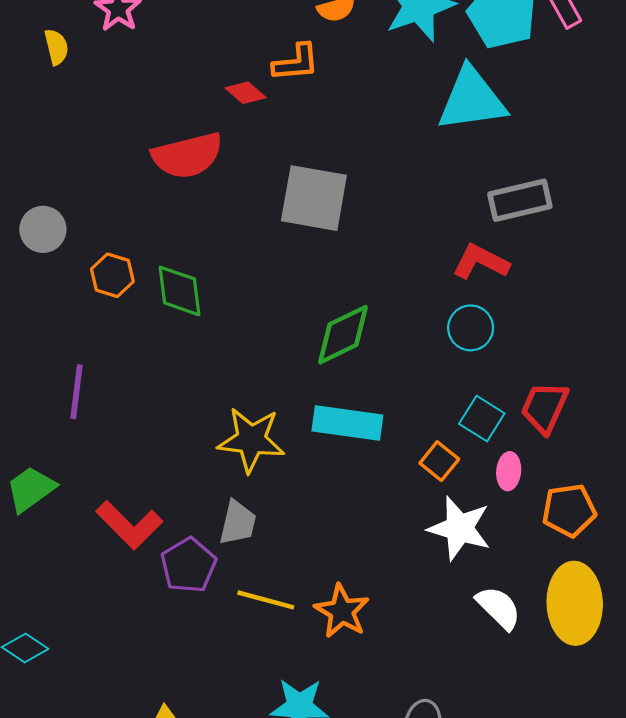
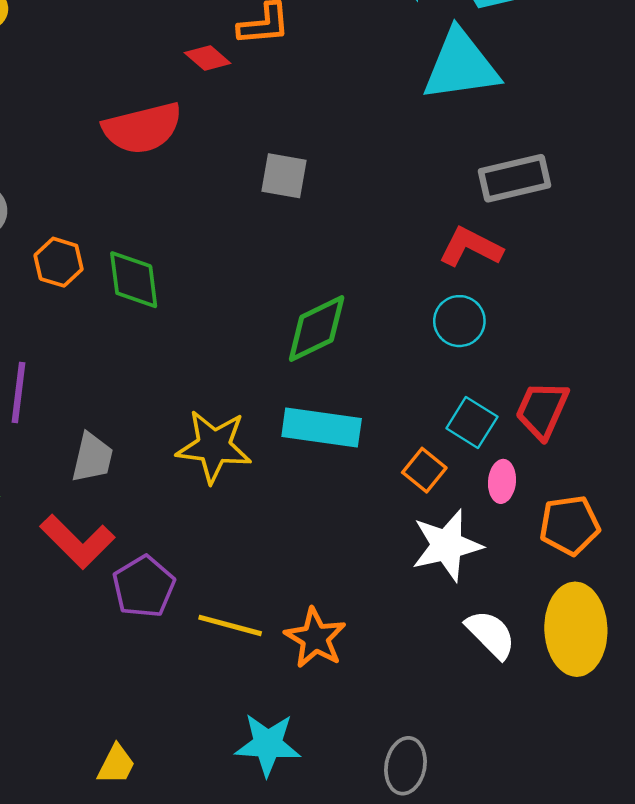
gray square: (314, 198) -> (284, 176), size x0.6
gray trapezoid: (238, 523) -> (92, 458), moved
white star: (459, 528) -> (447, 545), turned -30

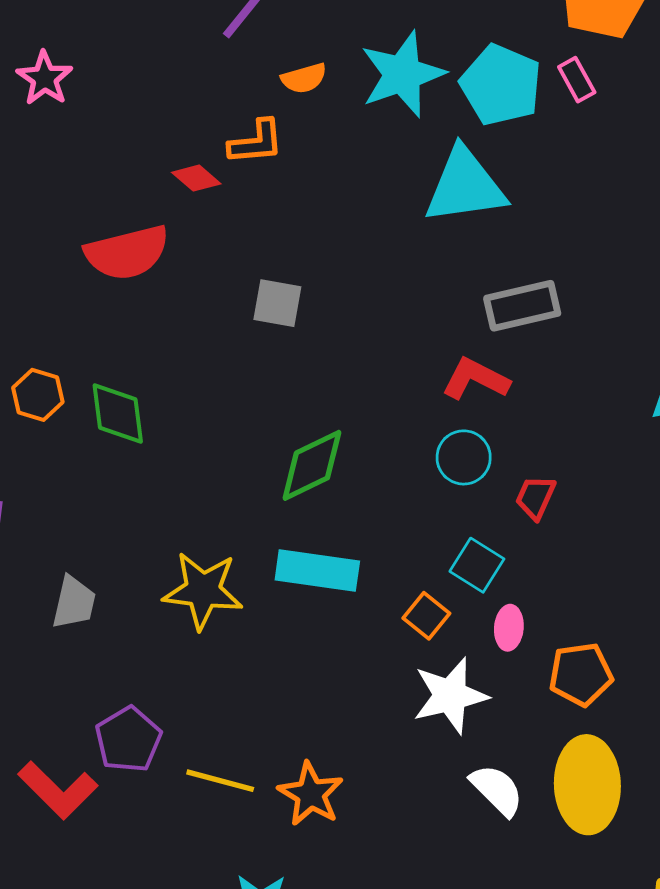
red trapezoid: (542, 410) -> (535, 497), moved, size x0.7
red L-shape: (77, 542) -> (58, 790), moved

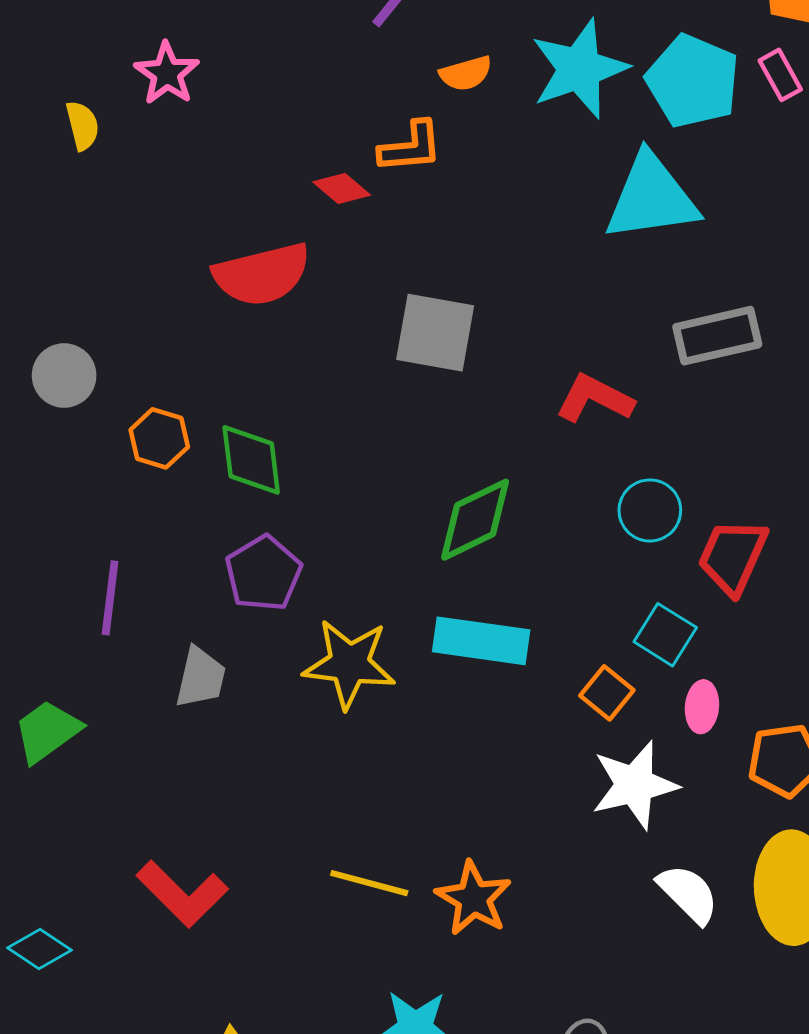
gray square: (277, 303) -> (435, 333), size x1.4
red L-shape: (476, 379) -> (595, 399), moved
red trapezoid: (535, 497) -> (733, 556), size x1.5
purple pentagon: (128, 739) -> (263, 573), moved

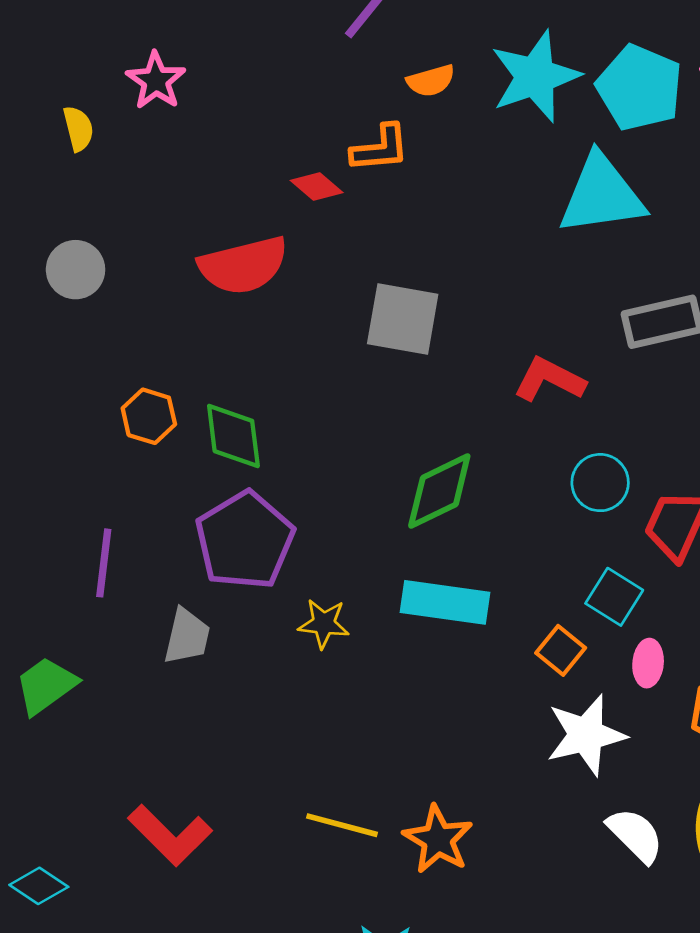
gray circle: (64, 376) -> (76, 270), moved
purple pentagon: (263, 573) -> (245, 540), size x1.4
yellow star: (349, 664) -> (324, 624), size x0.6

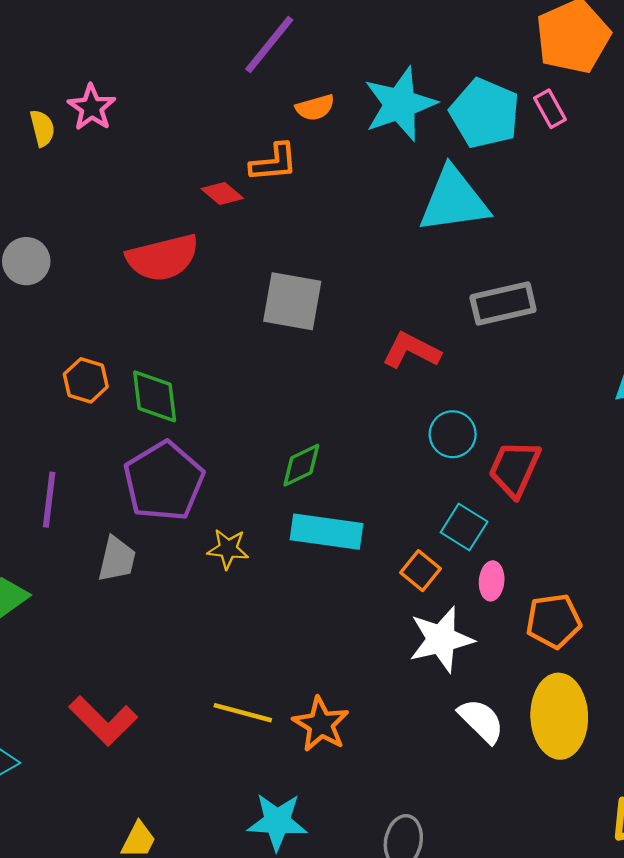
yellow semicircle: (78, 129) -> (42, 128), moved
green diamond: (439, 491) -> (301, 465), moved, size x0.7

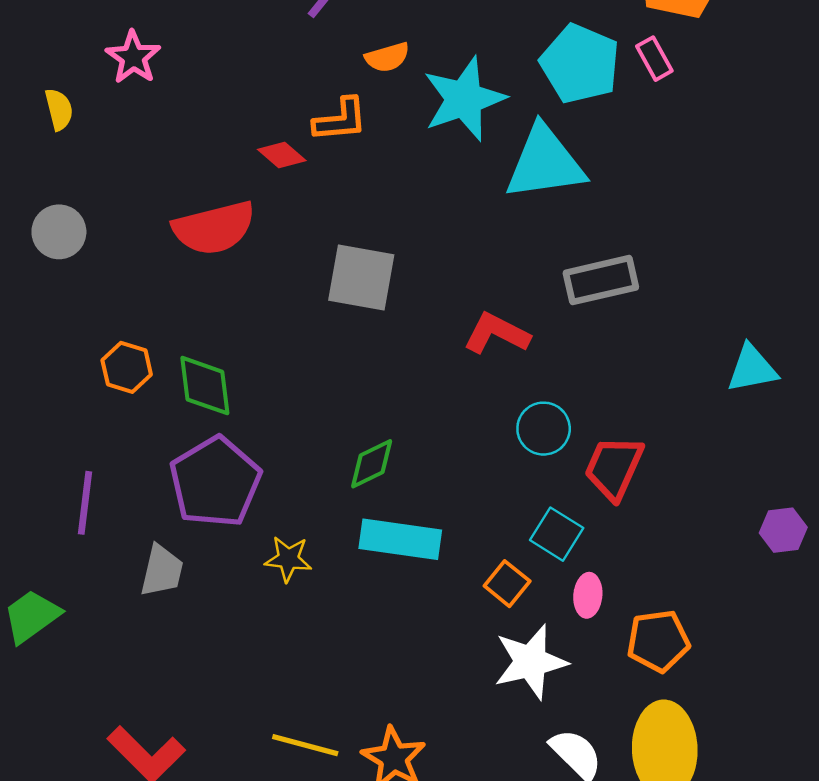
cyan star: (400, 104) -> (464, 99), moved
yellow semicircle: (42, 128) -> (59, 109), moved

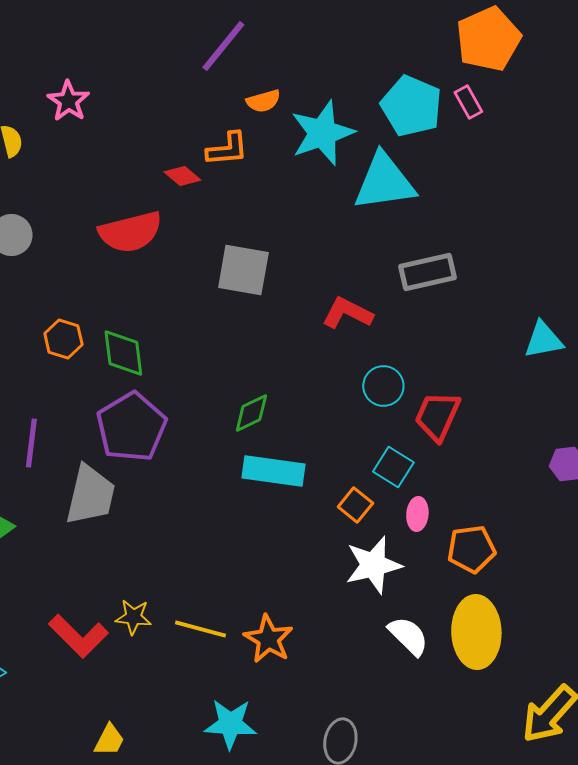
yellow star: (288, 559) -> (133, 617), moved
gray trapezoid: (162, 571) -> (90, 495), size x1.5

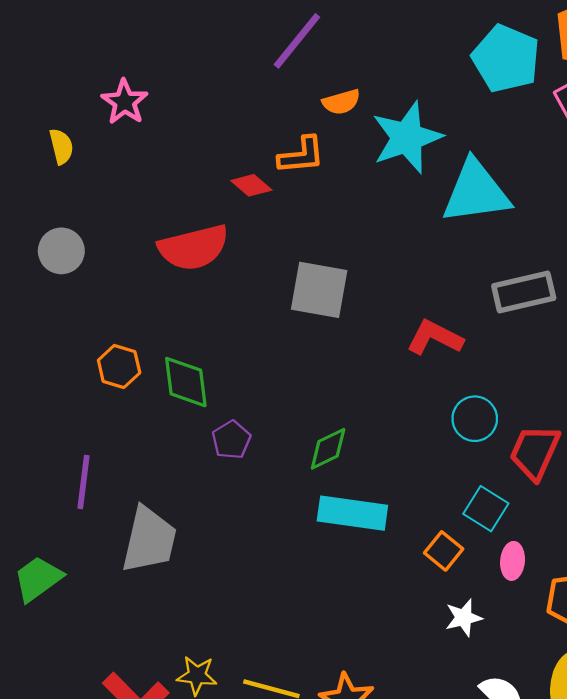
cyan pentagon: (411, 106) -> (506, 59), moved
purple pentagon: (131, 427) -> (231, 440), moved, size x0.5
white star: (373, 565) -> (464, 618), size x0.6

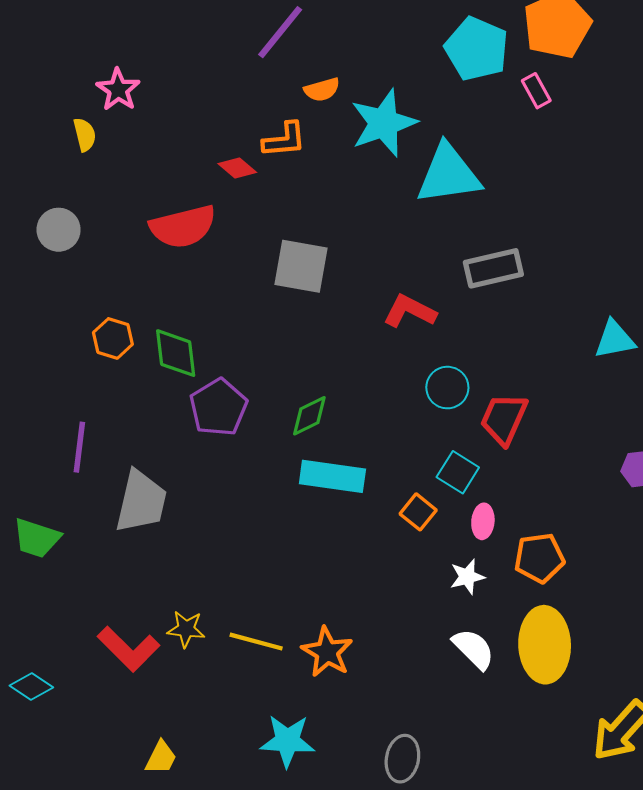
yellow semicircle: (61, 146) -> (85, 135), moved
purple pentagon: (231, 440) -> (218, 407), size x1.6
green trapezoid: (38, 579) -> (37, 538), turned -126
white star: (464, 618) -> (467, 577), moved

